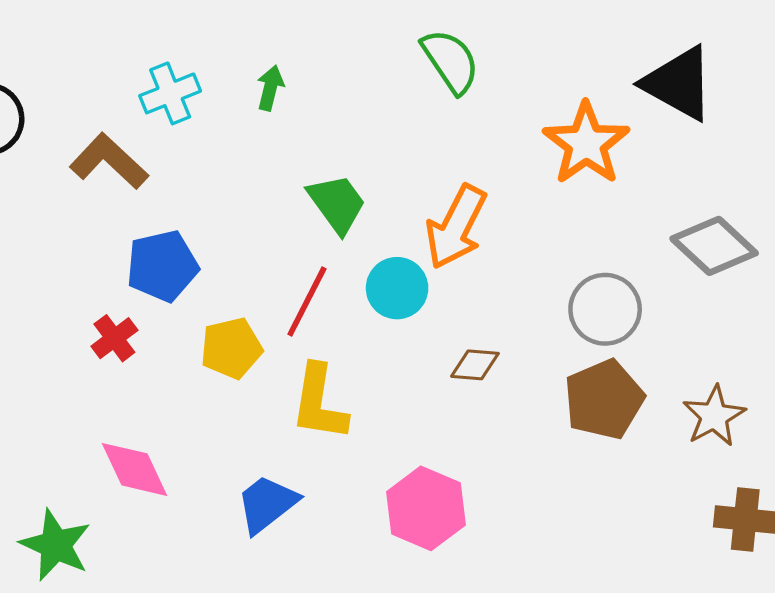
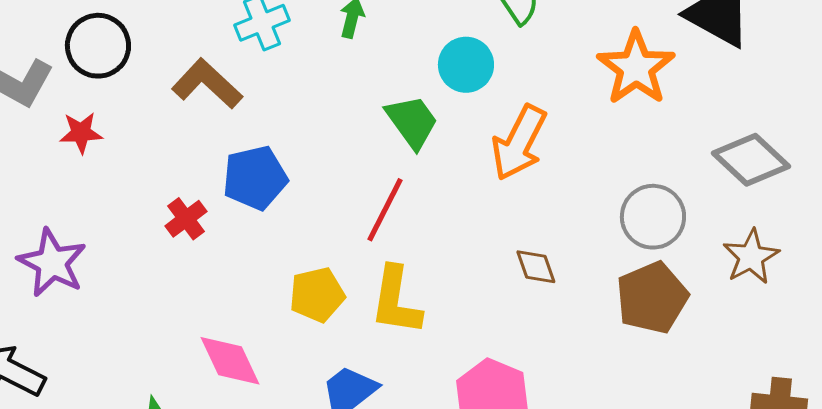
cyan circle: (397, 288) -> (466, 65), moved
red cross: (114, 338) -> (186, 219), moved
yellow pentagon: (231, 348) -> (317, 295), moved
brown diamond: (475, 365) -> (536, 267), turned 66
brown star: (714, 416) -> (751, 257), moved

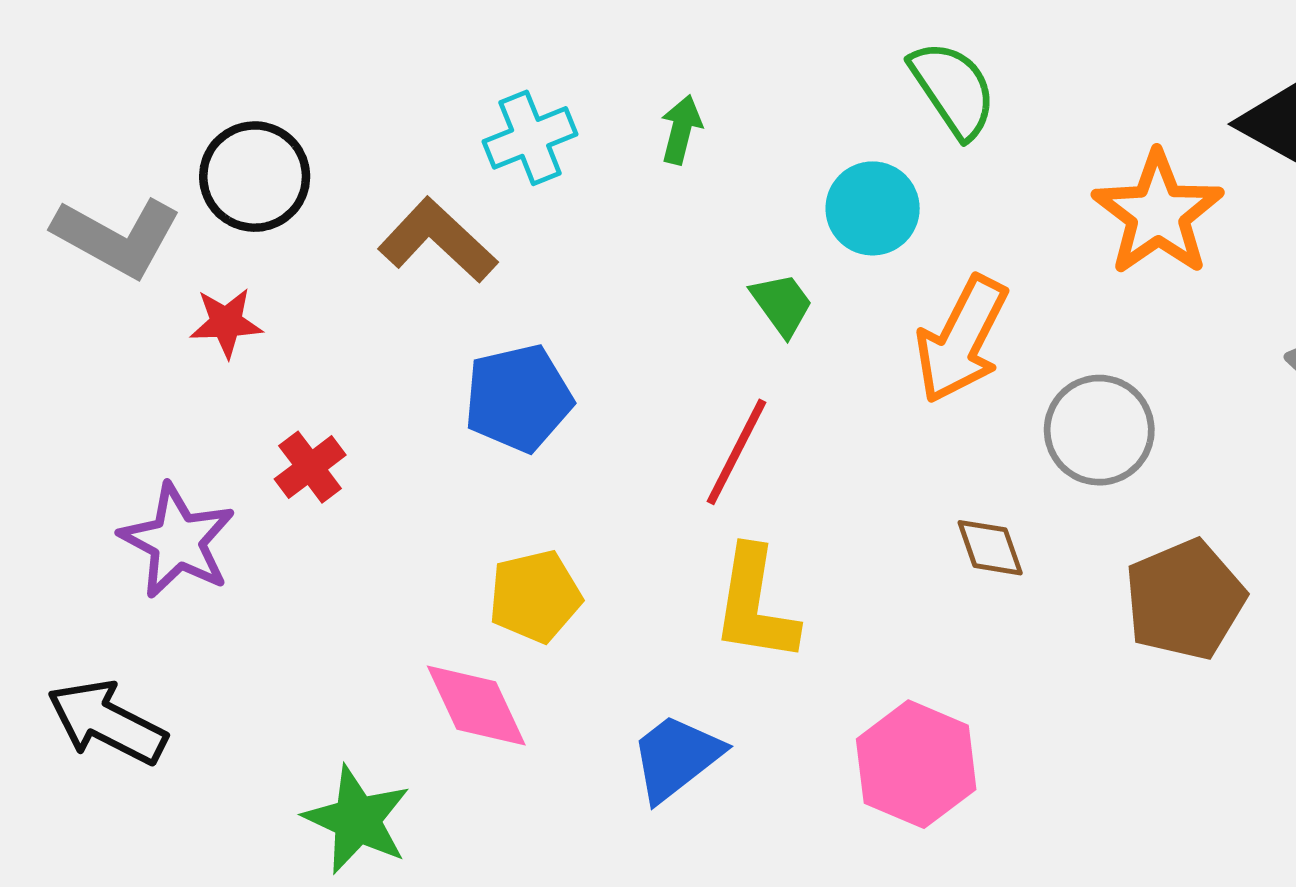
green trapezoid: (412, 122) -> (782, 304), size x0.7
gray circle: (653, 217) -> (1099, 430), moved
red cross: (186, 219) -> (310, 467), moved
yellow pentagon: (317, 295) -> (535, 596), moved

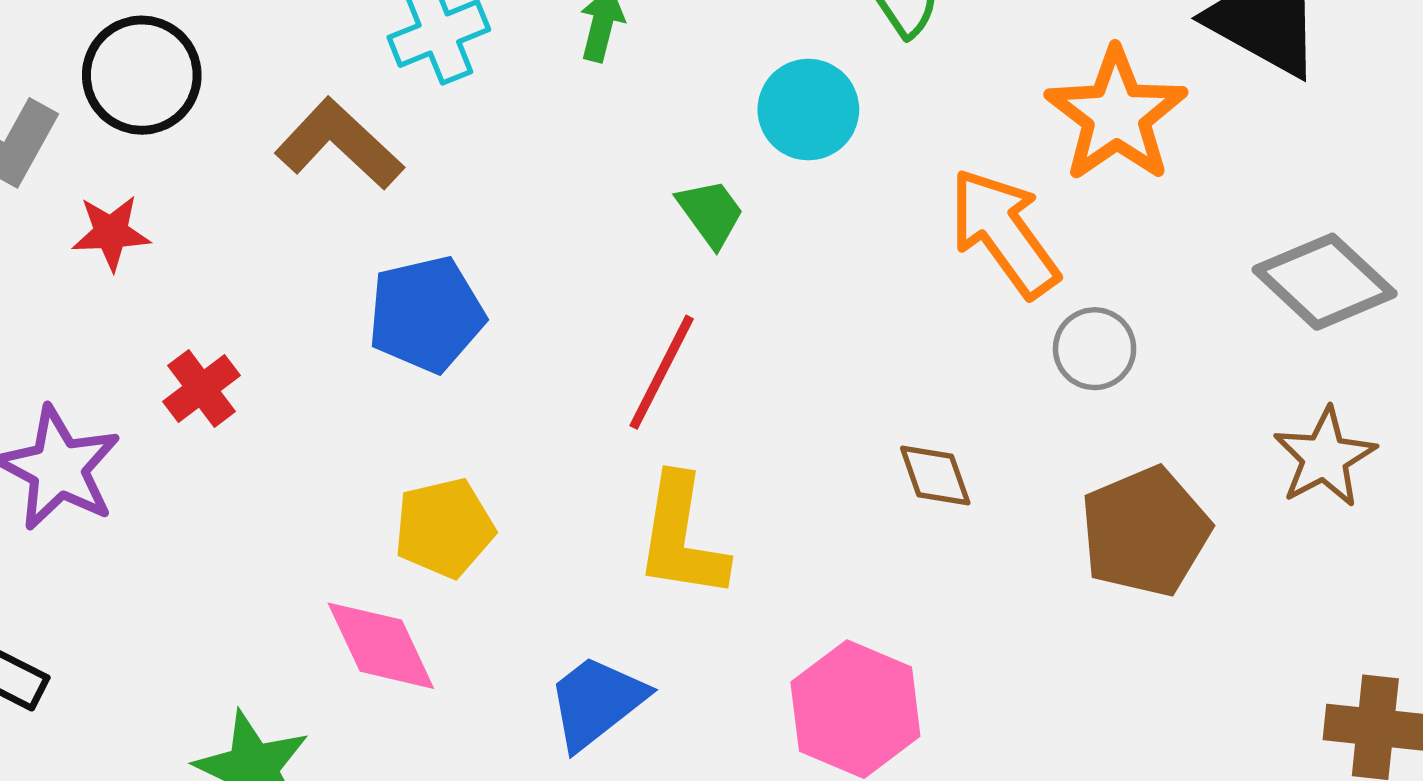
orange arrow: (962, 339) -> (1004, 233), moved, turned 117
gray circle: (1099, 430) -> (1095, 349), moved, size x0.7

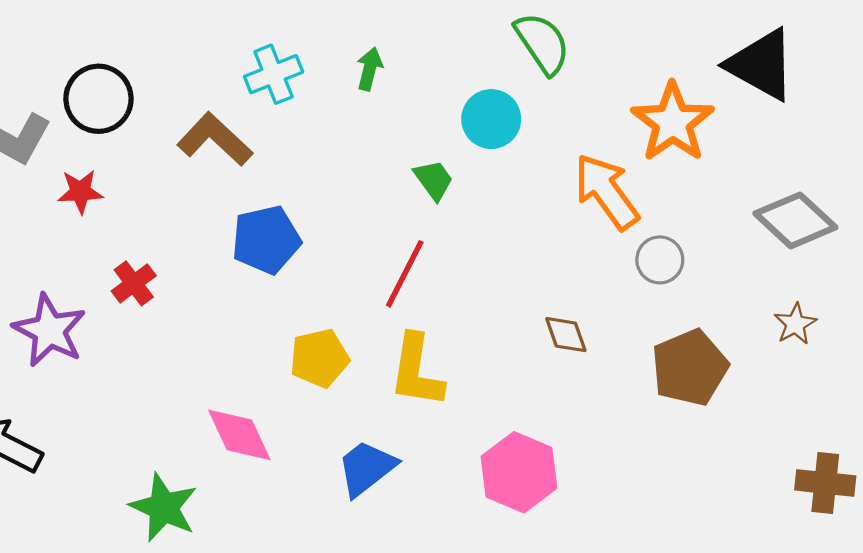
brown star: (1325, 457) -> (795, 324), size x0.7
yellow pentagon: (444, 528) -> (319, 358), moved

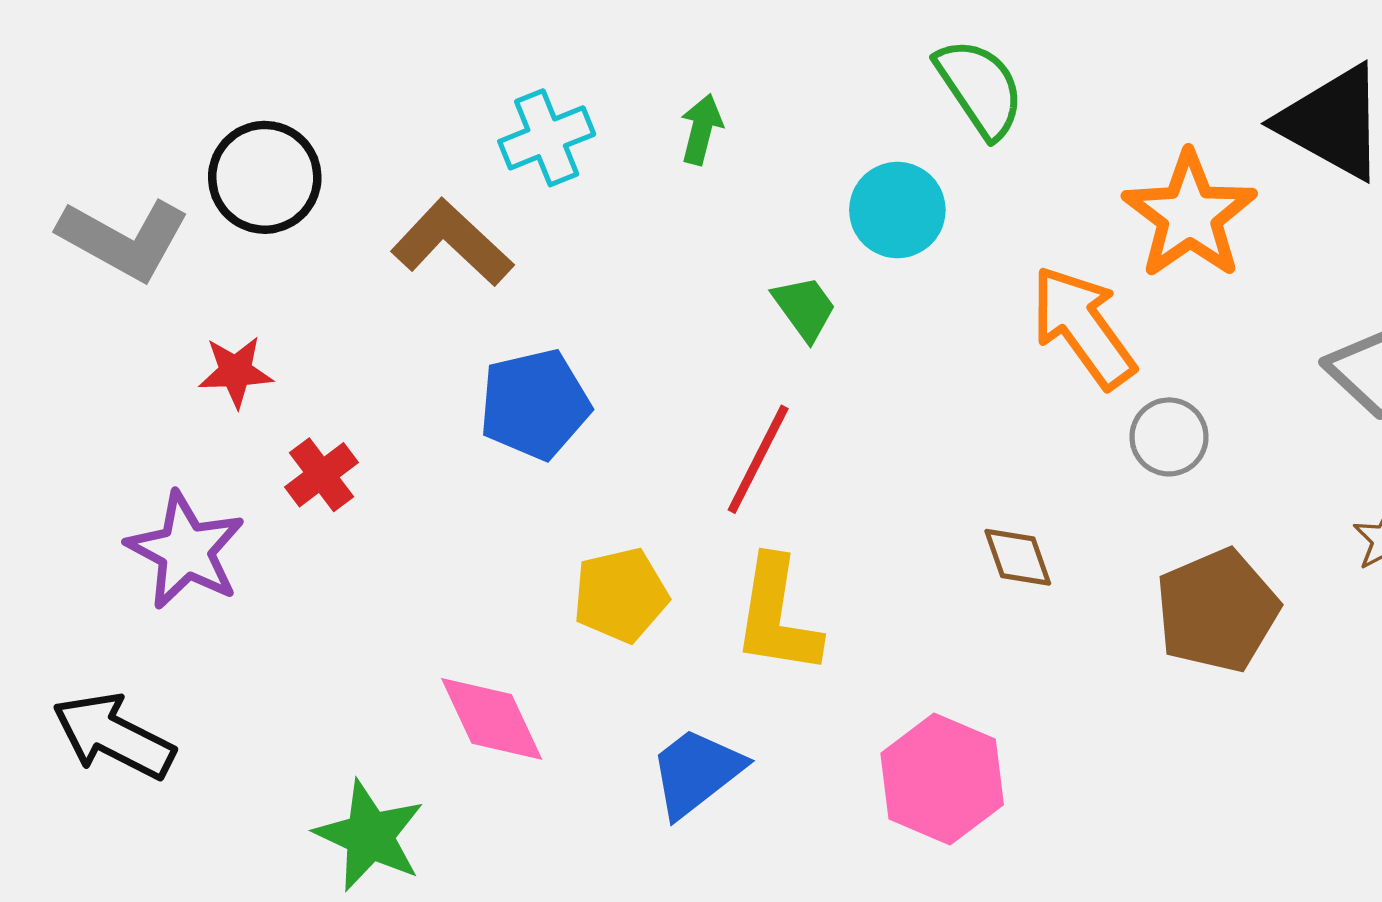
red star: (80, 192) -> (236, 372), moved

